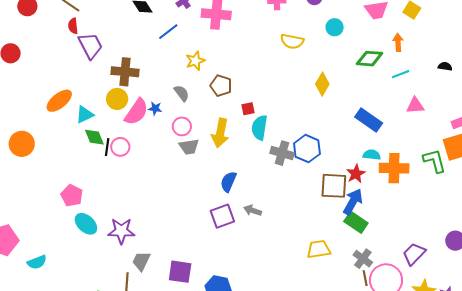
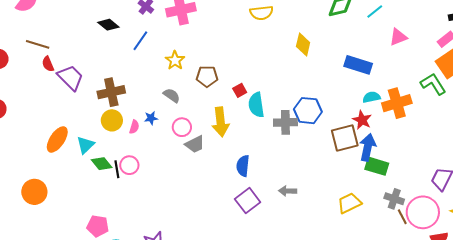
pink semicircle: (136, 112) -> (134, 127), size x0.5
gray arrow: (253, 210) -> (288, 191), moved

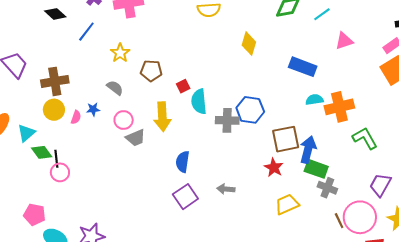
green L-shape: (433, 84) -> (365, 138), moved
red star: (362, 120) -> (274, 168), moved
pink circle: (129, 165) -> (60, 172), moved
gray cross: (394, 199) -> (327, 188), moved

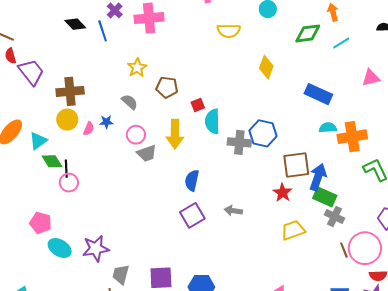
blue line: (86, 32) -> (103, 31), moved, turned -60
pink triangle: (344, 41) -> (371, 78), moved

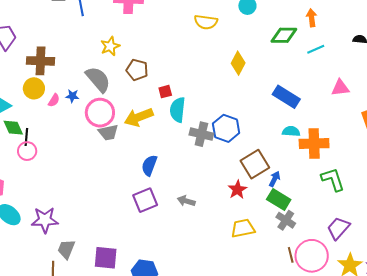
gray semicircle: (130, 102) -> (98, 79), size x1.6
yellow arrow: (175, 134) -> (139, 117), turned 60
pink circle: (136, 135) -> (100, 113), size x1.5
brown square: (296, 165) -> (255, 164), turned -32
blue arrow: (318, 177) -> (275, 179), size x0.6

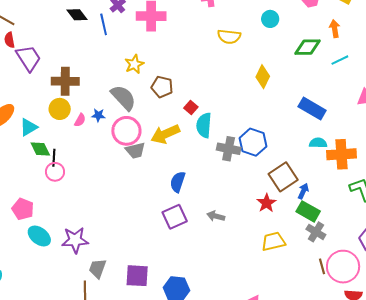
red square: (165, 92) -> (191, 108), turned -32

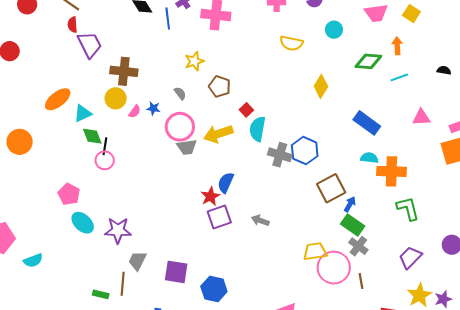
gray semicircle: (123, 98) -> (180, 93), size x0.5
red star: (267, 203) -> (210, 196), moved
pink circle: (343, 267) -> (334, 268), moved

